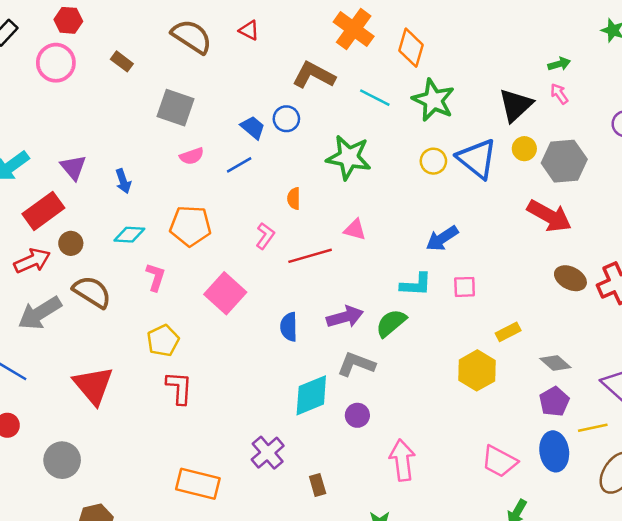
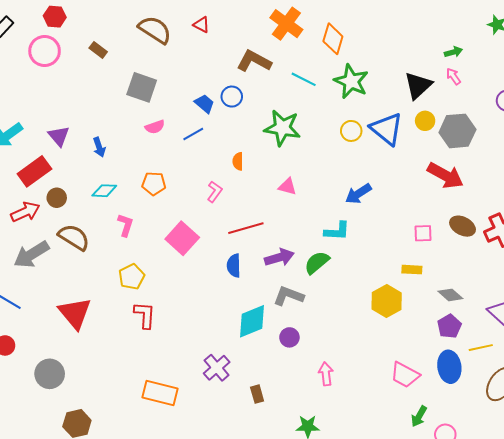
orange pentagon: (190, 226) -> (154, 184), size x0.7
red line: (310, 256) -> (246, 228), moved
pink square: (465, 287) -> (423, 233), moved
yellow rectangle: (508, 332) -> (412, 270), turned 30
pink arrow: (402, 460) -> (326, 374), size x0.7

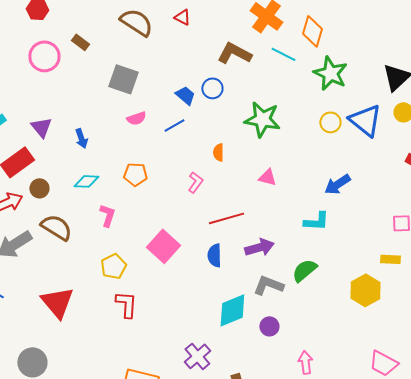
pink circle: (45, 51) -> (44, 56), moved
cyan line: (304, 79) -> (283, 54), moved
pink square: (182, 238) -> (163, 246), moved
green semicircle: (317, 263) -> (304, 270), moved

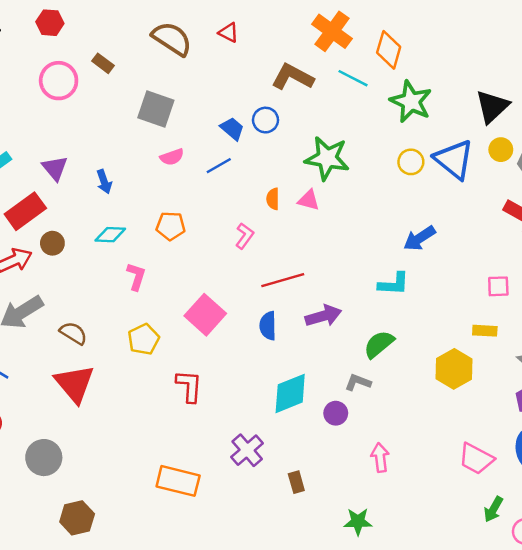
pink triangle: (267, 177) -> (309, 200), moved
brown semicircle: (56, 227) -> (73, 333), moved, size x0.7
gray L-shape: (268, 285) -> (358, 382), moved, size x0.7
red L-shape: (126, 304) -> (189, 386), moved

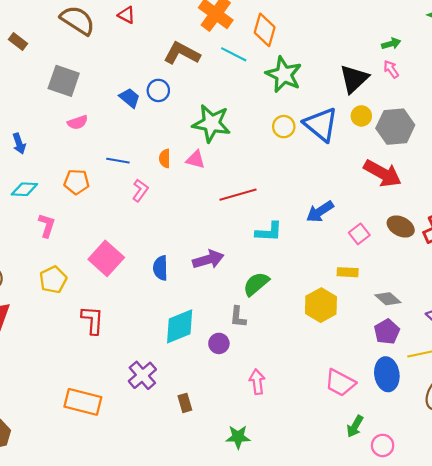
blue line: (219, 166) -> (118, 161), moved, turned 40
blue arrow: (419, 238) -> (320, 212), moved
red line: (283, 280) -> (238, 195), moved
pink square: (498, 286) -> (359, 234), turned -36
gray L-shape: (358, 382) -> (238, 317), turned -105

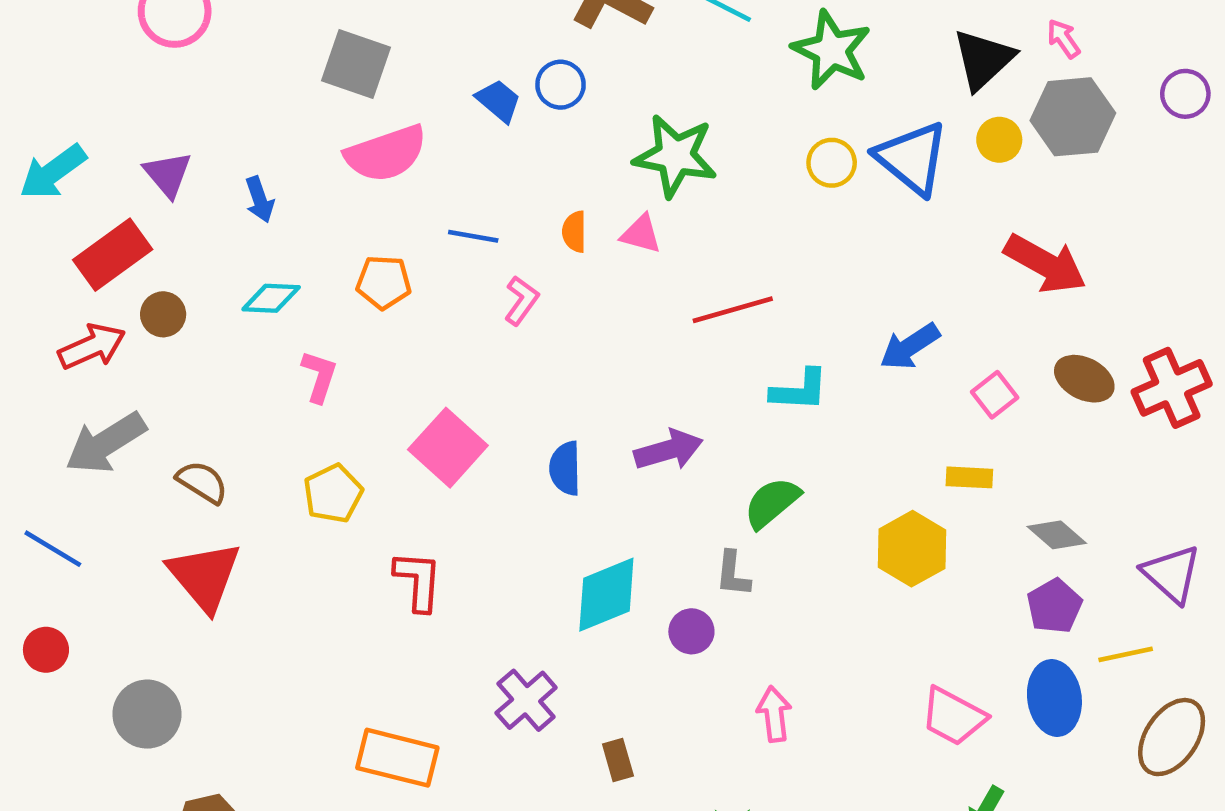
pink semicircle: (78, 122) -> (386, 154), size x1.8
gray hexagon: (395, 127) -> (1073, 117), moved

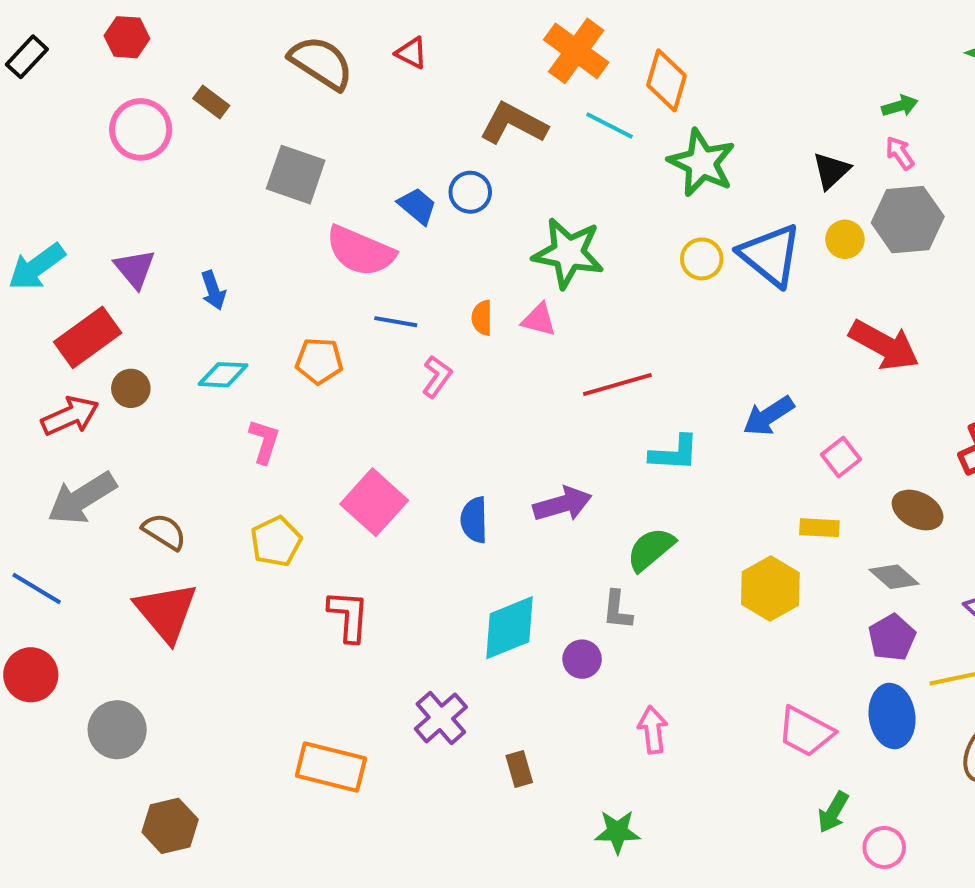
black triangle: (983, 59) -> (831, 171), size x0.7
pink semicircle: (386, 154) -> (360, 251), moved, turned 42
brown ellipse: (1084, 379) -> (918, 510), moved
red circle: (46, 650) -> (31, 675), size x1.4

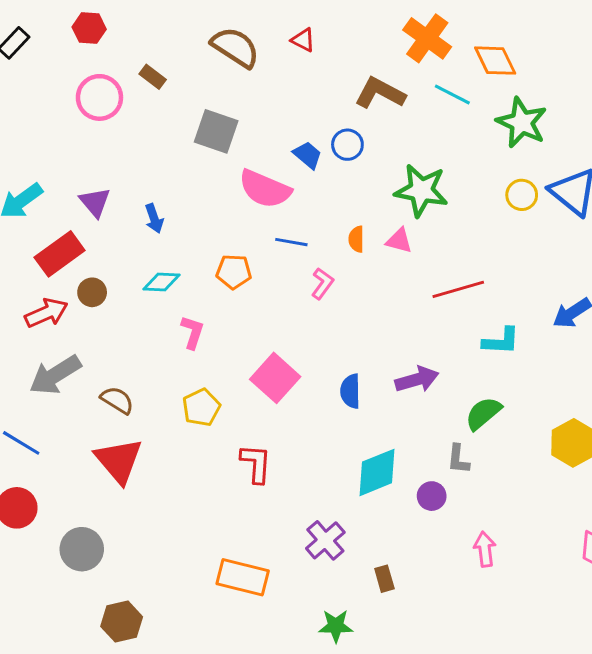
orange diamond: (666, 80) -> (495, 61), turned -42
green star: (617, 832) -> (336, 626), moved

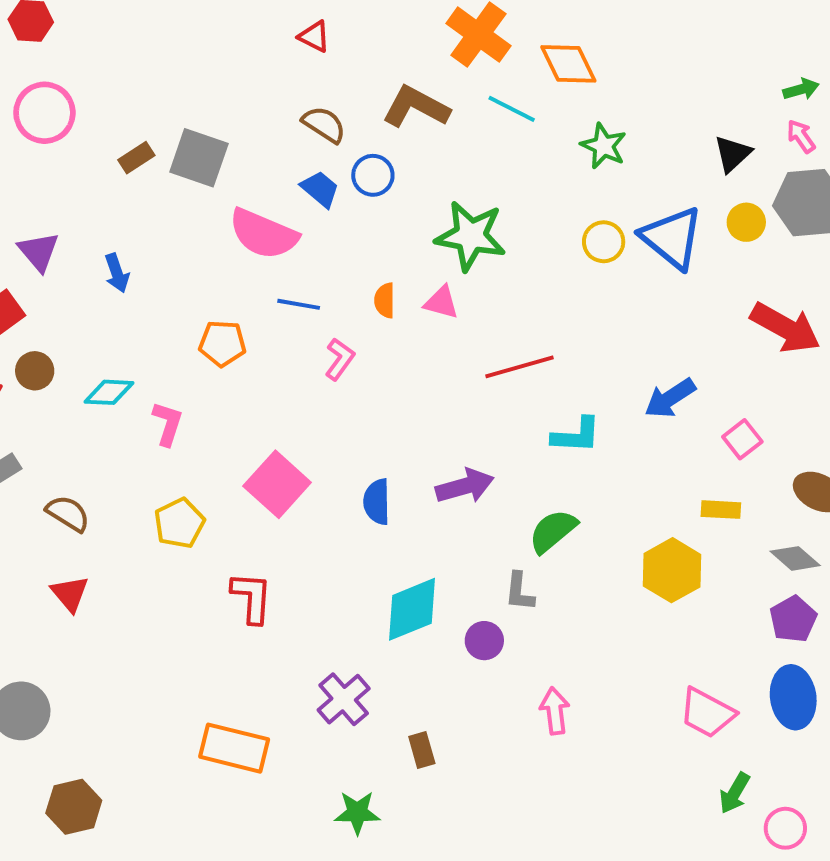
brown semicircle: (235, 47) -> (324, 124), moved, size x0.7
brown rectangle: (153, 77) -> (136, 158), moved, turned -70
green star: (522, 123) -> (604, 146), size x0.7
cyan diamond: (161, 282) -> (109, 392), moved
red triangle: (119, 461) -> (70, 594), size x0.6

